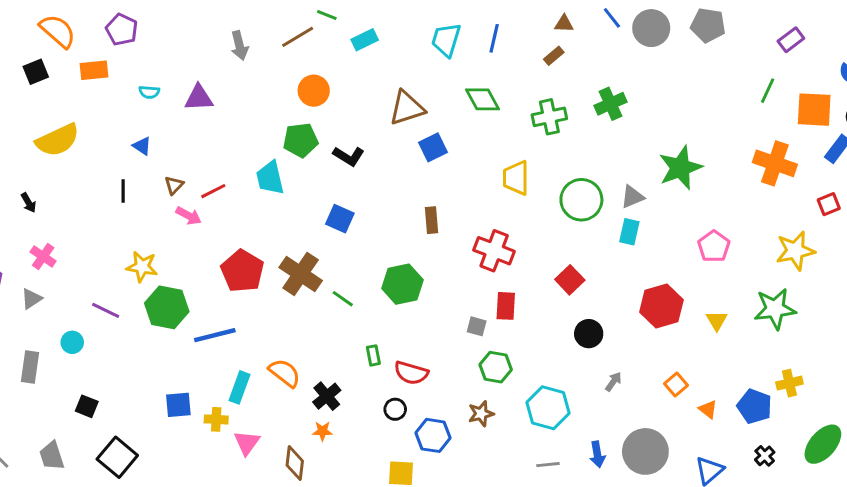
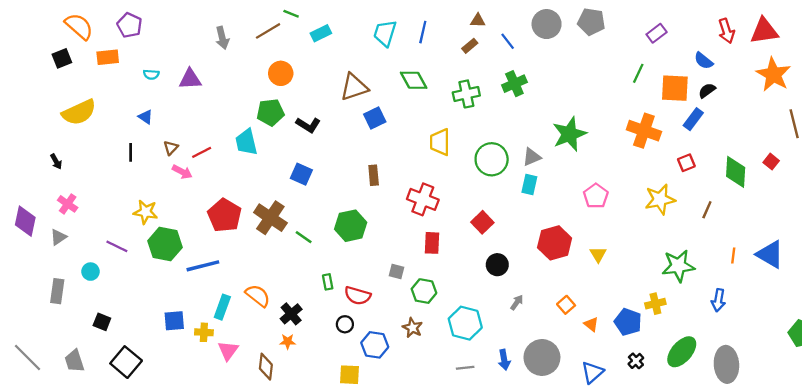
blue line: (612, 18) -> (508, 41), moved
green star: (775, 309) -> (678, 266), moved
gray square: (477, 326) -> (396, 272), moved
brown star: (481, 414) -> (412, 328), turned -30

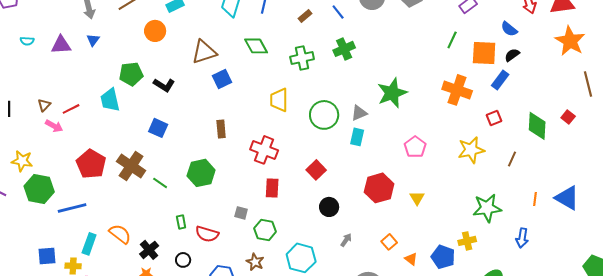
orange circle: (281, 73) -> (155, 31), moved
blue triangle: (146, 117) -> (93, 40), moved, turned 32
black circle: (345, 324) -> (183, 260), moved

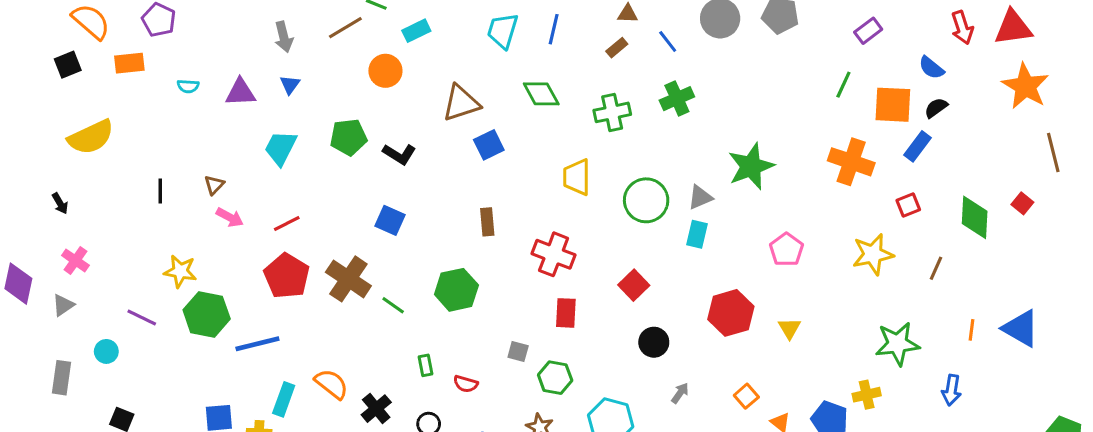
cyan trapezoid: (110, 100) -> (281, 148), moved, turned 40
red line: (71, 109) -> (287, 223), moved
red semicircle: (207, 234) -> (466, 384), size x0.7

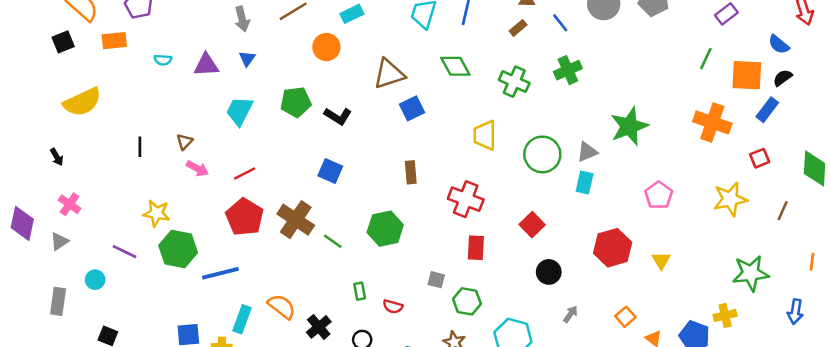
green cross: (612, 112) -> (514, 82), turned 36

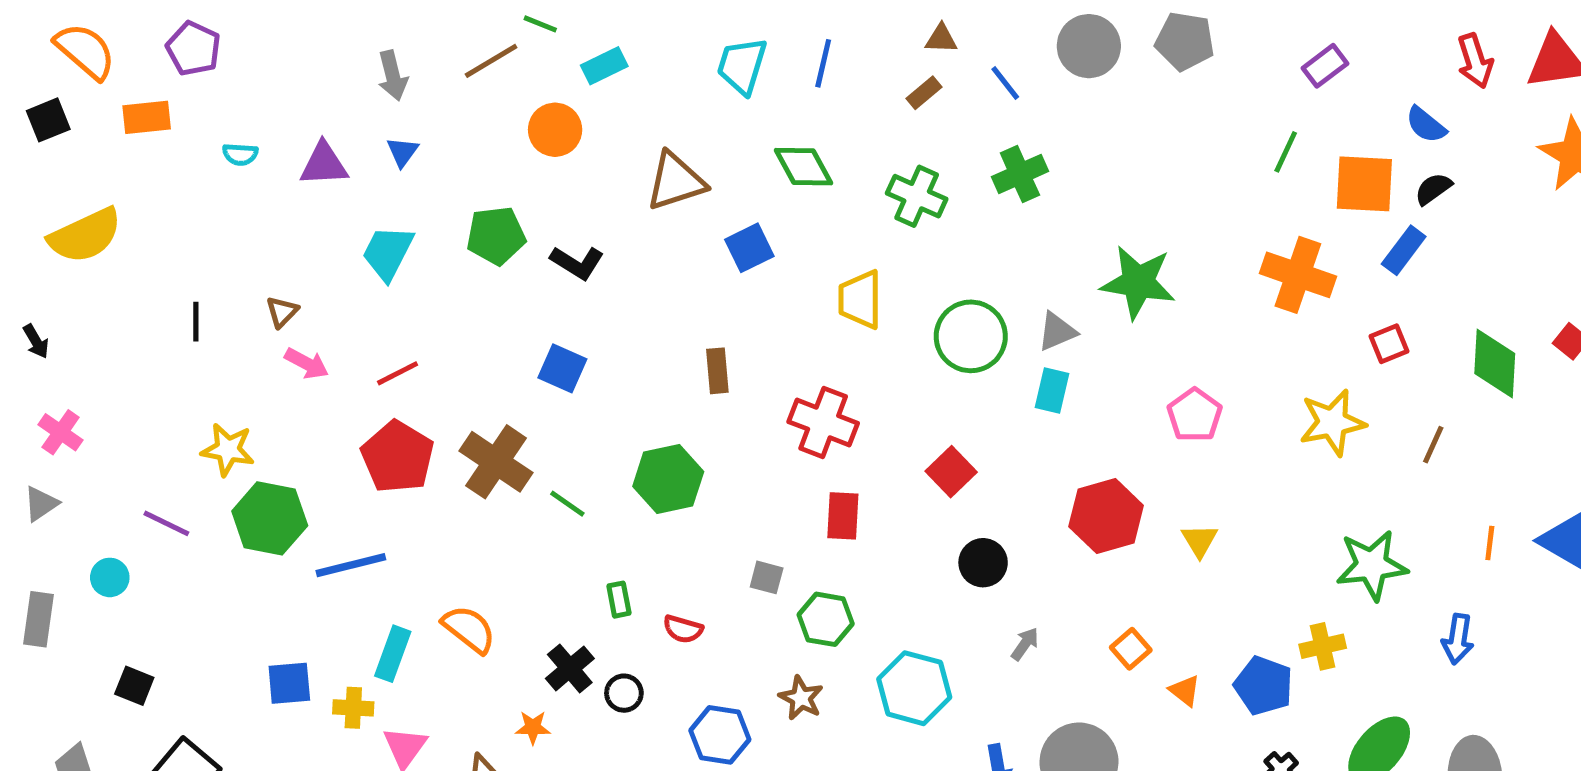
blue square: (412, 108) -> (749, 248), moved
green star: (629, 126) -> (1138, 282), turned 30
black cross: (319, 327) -> (570, 668), moved

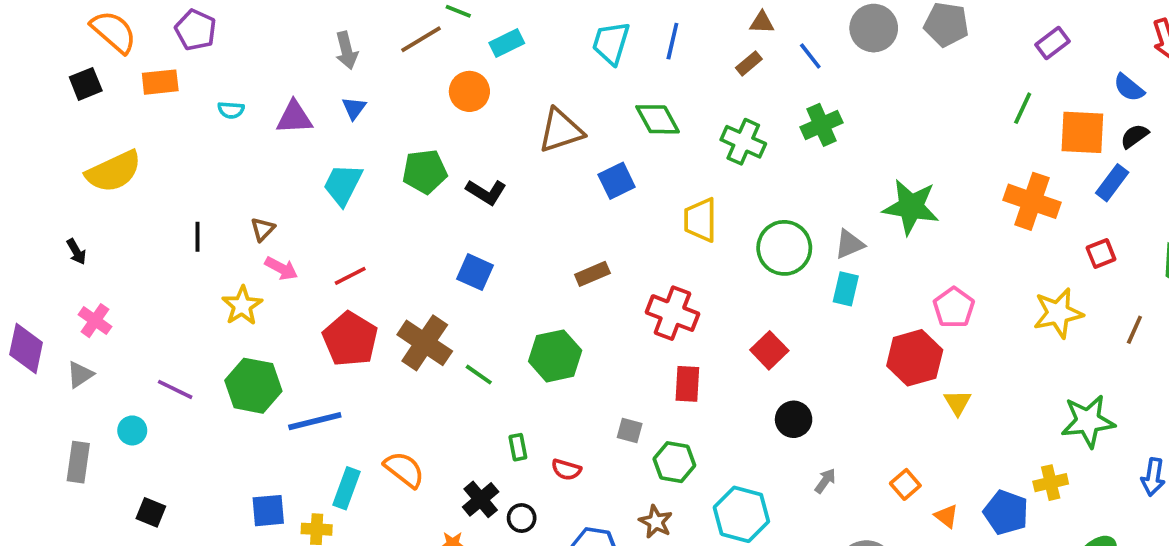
brown rectangle: (717, 371) -> (592, 274), turned 72
yellow star: (228, 450) -> (242, 306), moved, turned 30
red hexagon: (1106, 516) -> (915, 358), moved

